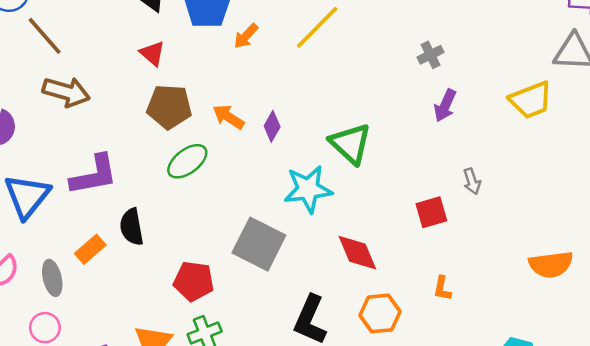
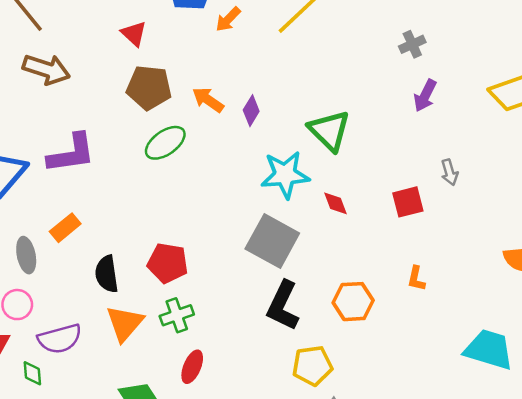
black semicircle: (132, 227) -> (107, 274), moved
gray square: (259, 244) -> (272, 241), moved
red diamond: (357, 253) -> (335, 203), moved, size x0.6

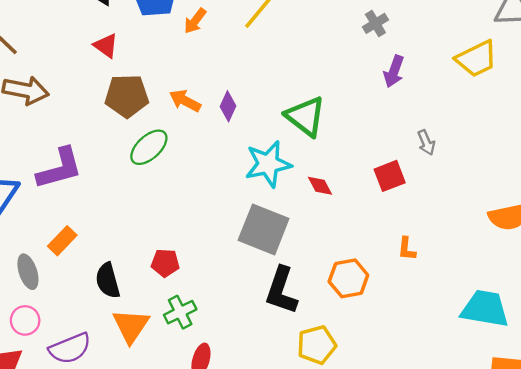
red pentagon: (168, 263) -> (165, 263), size x0.7

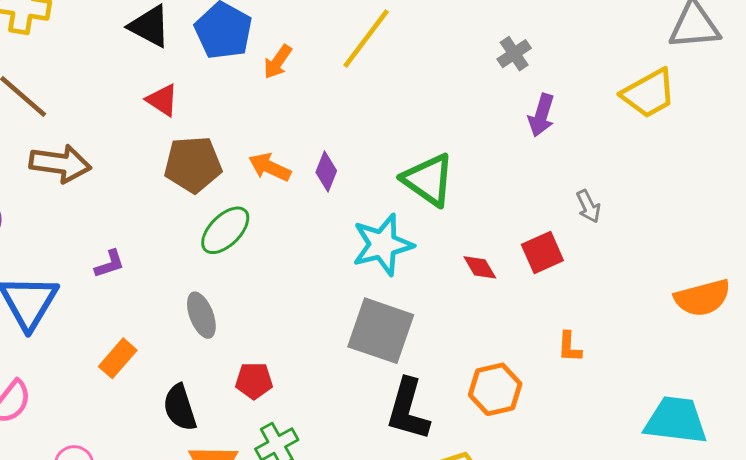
purple L-shape: (60, 168) -> (110, 264), size x0.5
red diamond: (320, 186) -> (480, 267), moved
gray ellipse: (28, 272) -> (201, 315), moved

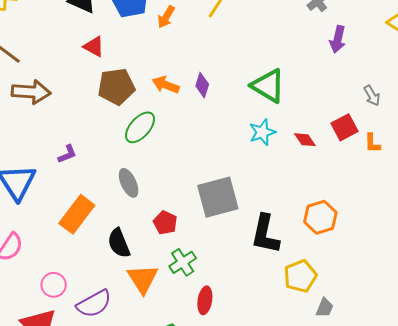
cyan star: (383, 245) -> (262, 132), moved, size x0.7
gray square: (381, 331) -> (218, 197), moved, turned -30
orange L-shape: (569, 347) -> (372, 143), moved
orange rectangle: (118, 358) -> (77, 214), size x1.5
red pentagon: (254, 381) -> (165, 223), turned 30

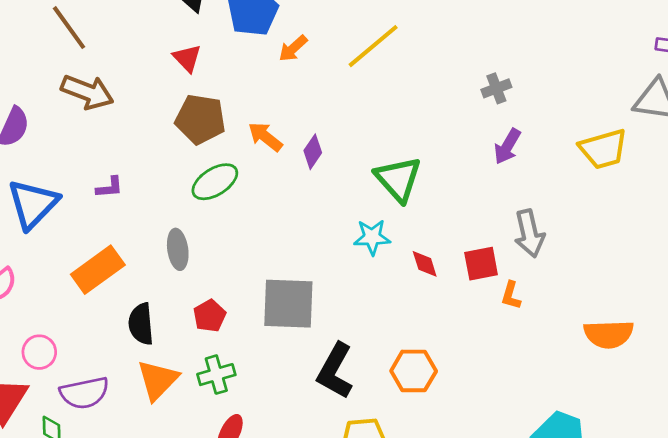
gray arrow: (372, 96) -> (529, 233), size x1.6

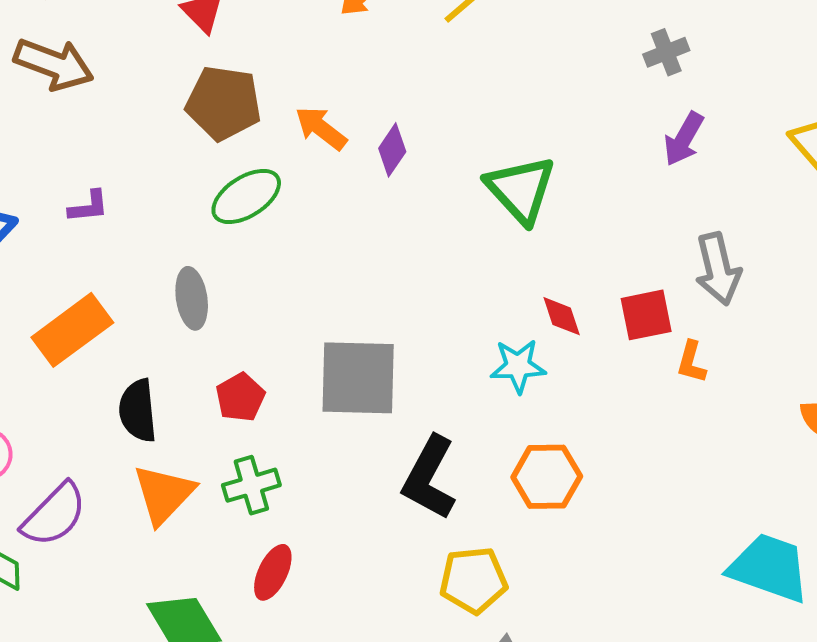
cyan star: (372, 237) -> (518, 366), moved
purple semicircle: (84, 393) -> (54, 515), turned -33

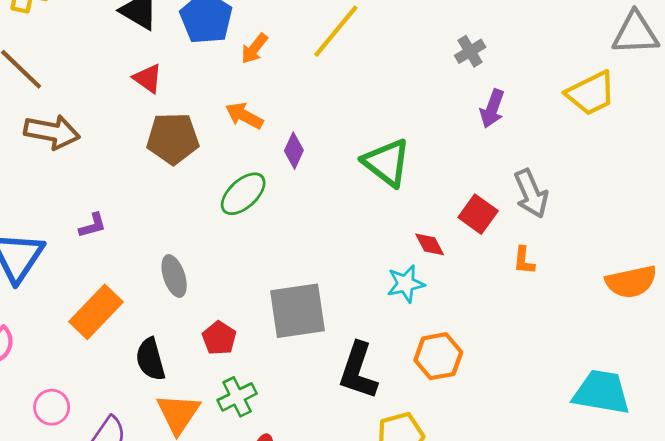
orange arrow: (321, 128) -> (244, 116), moved
green ellipse: (246, 197) -> (243, 194), moved
red square: (646, 315) -> (478, 214), moved, turned -33

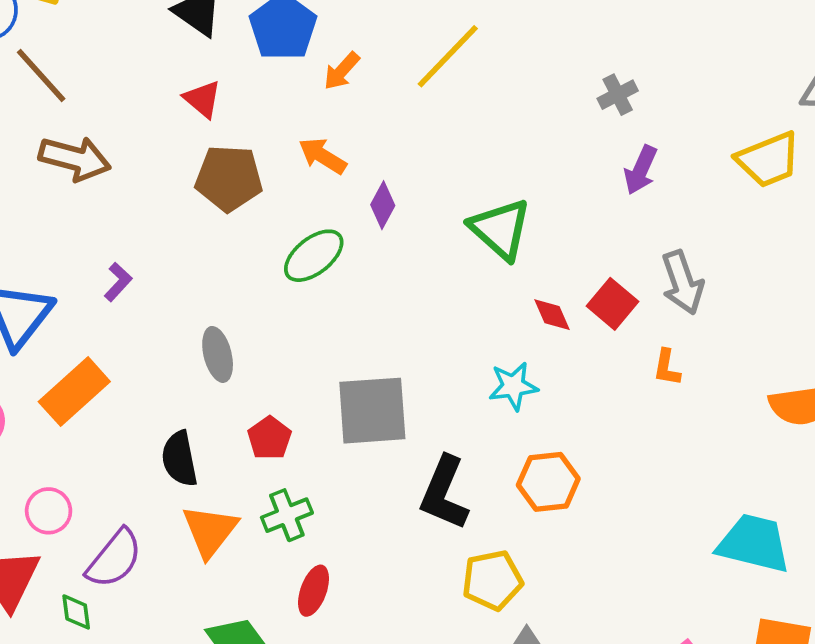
purple L-shape: (93, 225) -> (118, 282), turned -36
red diamond: (430, 244) -> (552, 315), moved
orange rectangle: (96, 312) -> (74, 392), moved

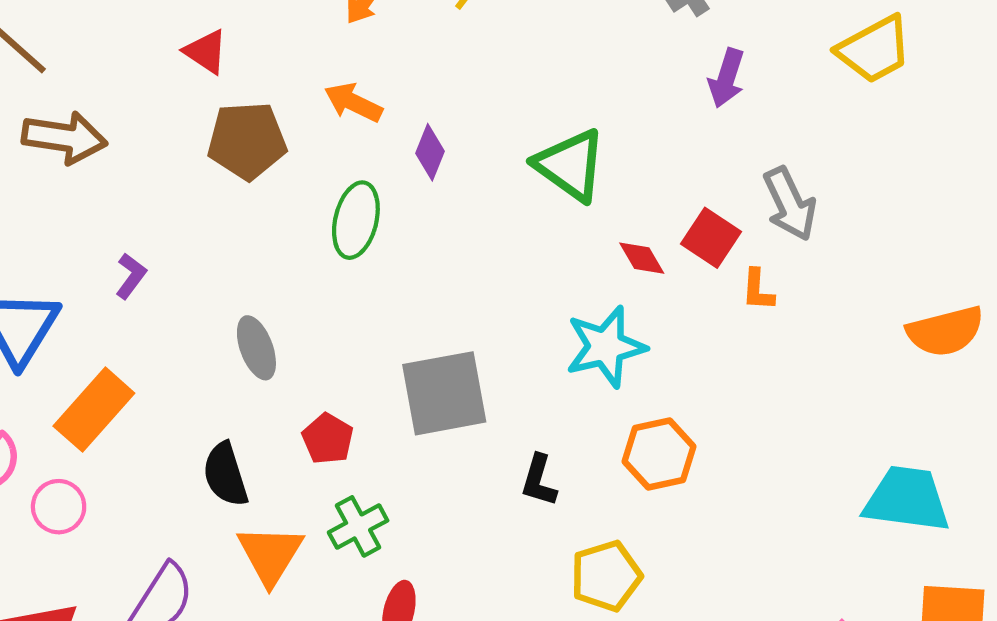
green ellipse: (314, 256) -> (356, 220), turned -32
orange L-shape: (667, 368) -> (758, 290), moved
cyan star: (513, 386) -> (606, 347), size x1.4
black L-shape: (444, 493) -> (539, 480), size x0.6
pink circle: (49, 511) -> (59, 507), moved

